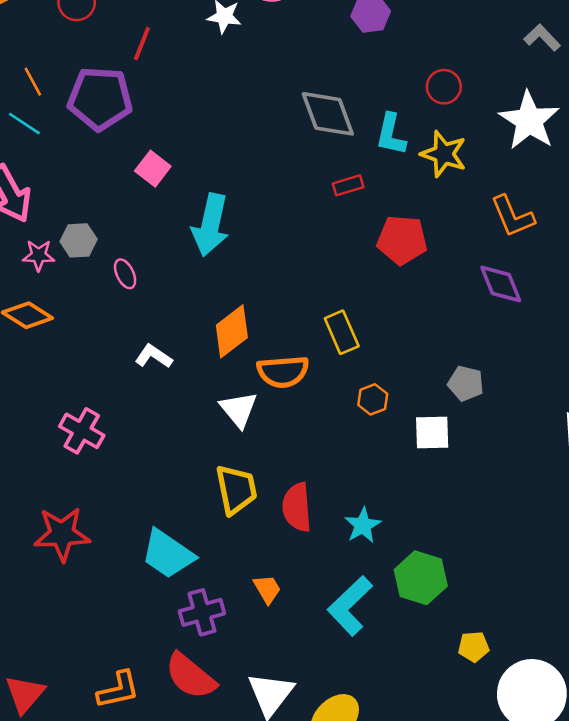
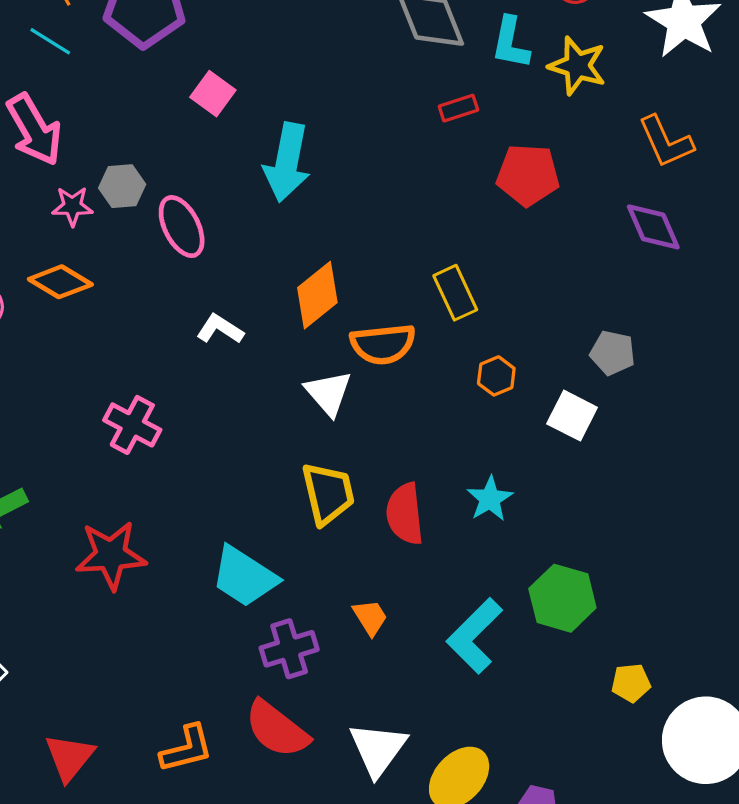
pink ellipse: (125, 274) -> (182, 227), size x1.6
white square: (432, 433) -> (572, 416), turned 30
cyan star: (363, 525) -> (490, 499), moved

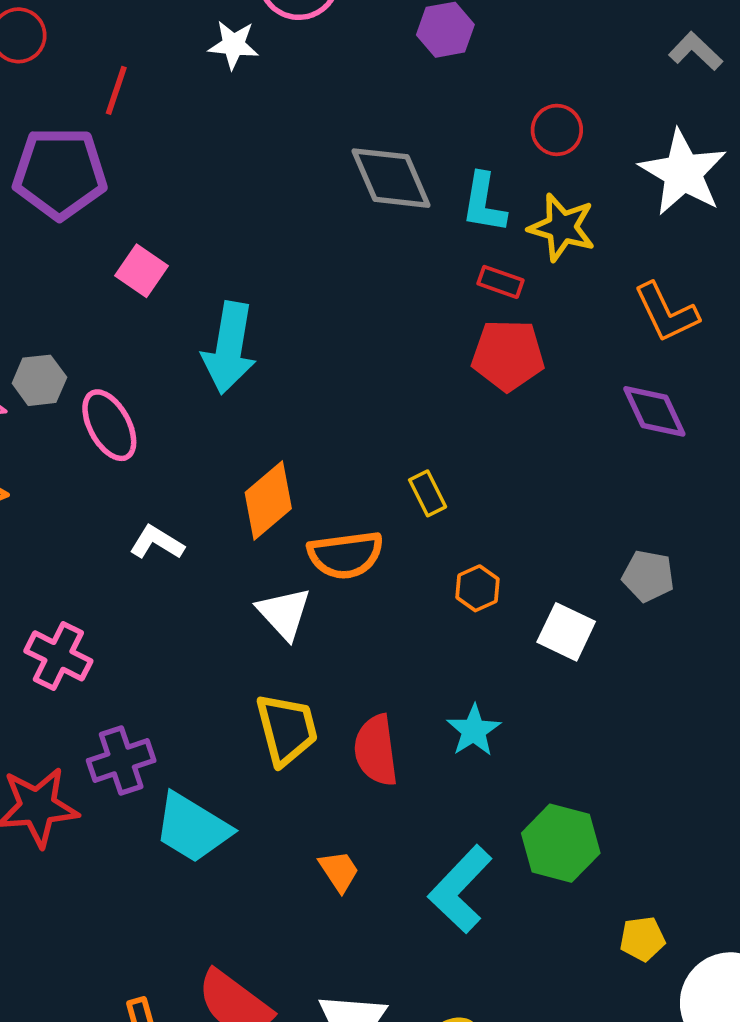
red rectangle: (458, 108) -> (500, 282), moved, turned 39
yellow rectangle: (455, 293) -> (428, 493), size x0.7
gray pentagon: (613, 353) -> (648, 576), moved
purple cross: (289, 649) -> (121, 760), moved

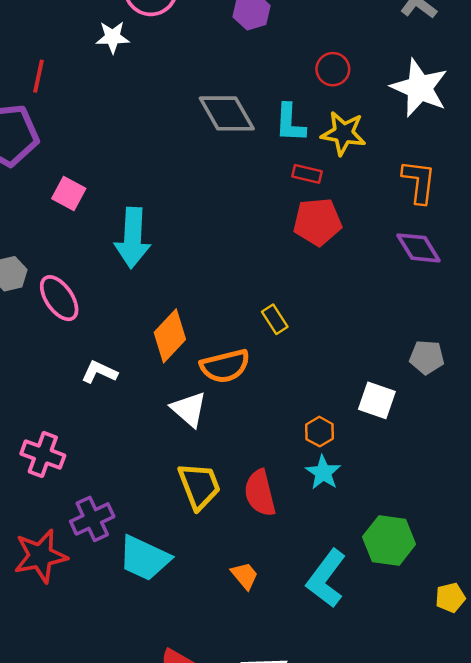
orange L-shape: (666, 312) -> (419, 182), turned -141
orange hexagon: (477, 588) -> (320, 432), moved

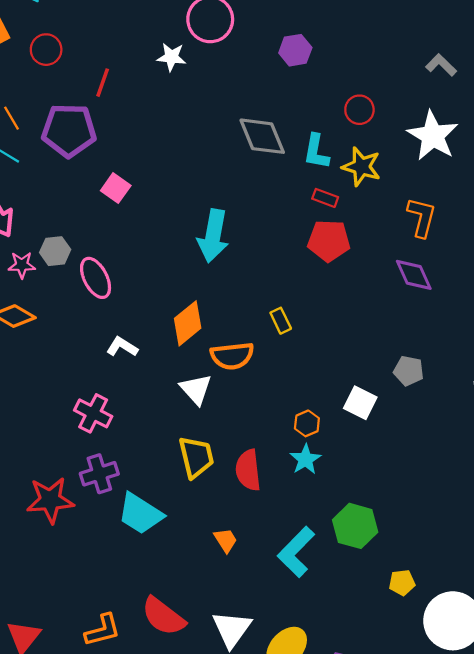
cyan arrow: (133, 238) -> (213, 236), moved
pink cross: (43, 455) -> (93, 413), moved

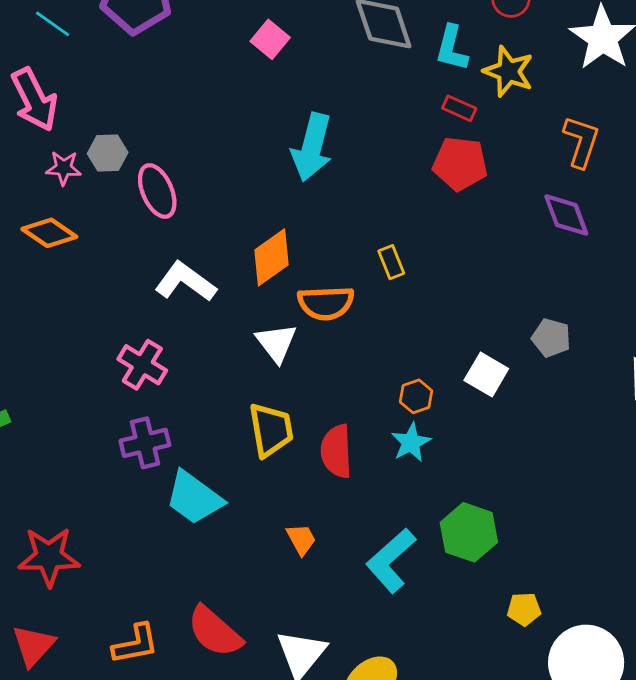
pink square: (116, 188) -> (270, 39), moved
white L-shape: (122, 347) -> (185, 282), size x1.5
red star: (50, 500) -> (49, 557), moved

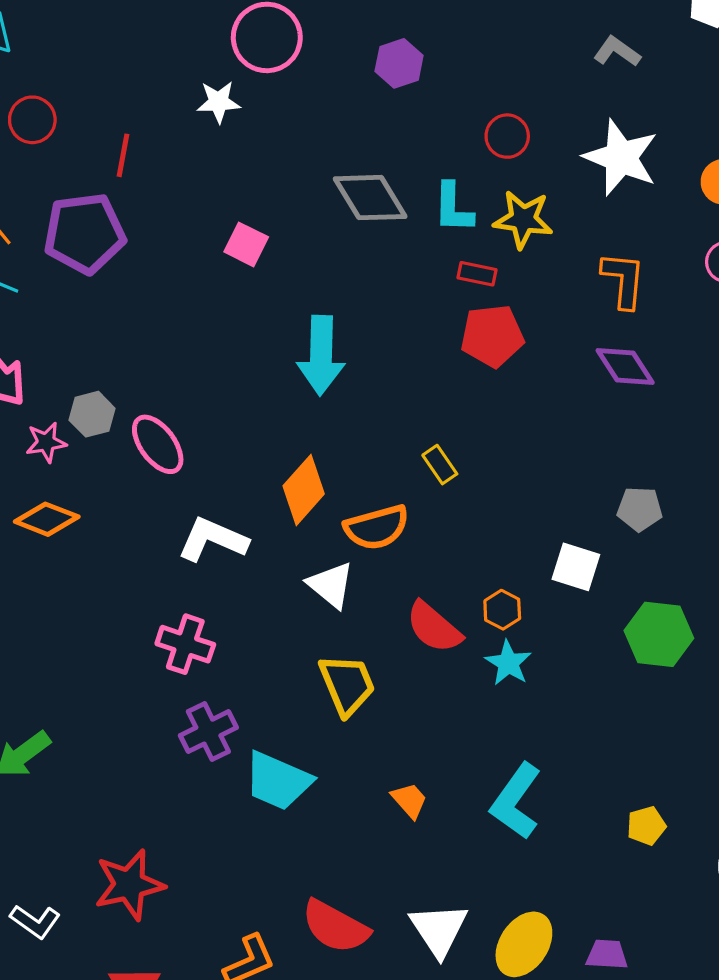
red semicircle: (336, 451) -> (434, 627), moved, turned -34
green hexagon: (469, 532) -> (659, 634), moved
yellow pentagon: (524, 609) -> (646, 826), moved

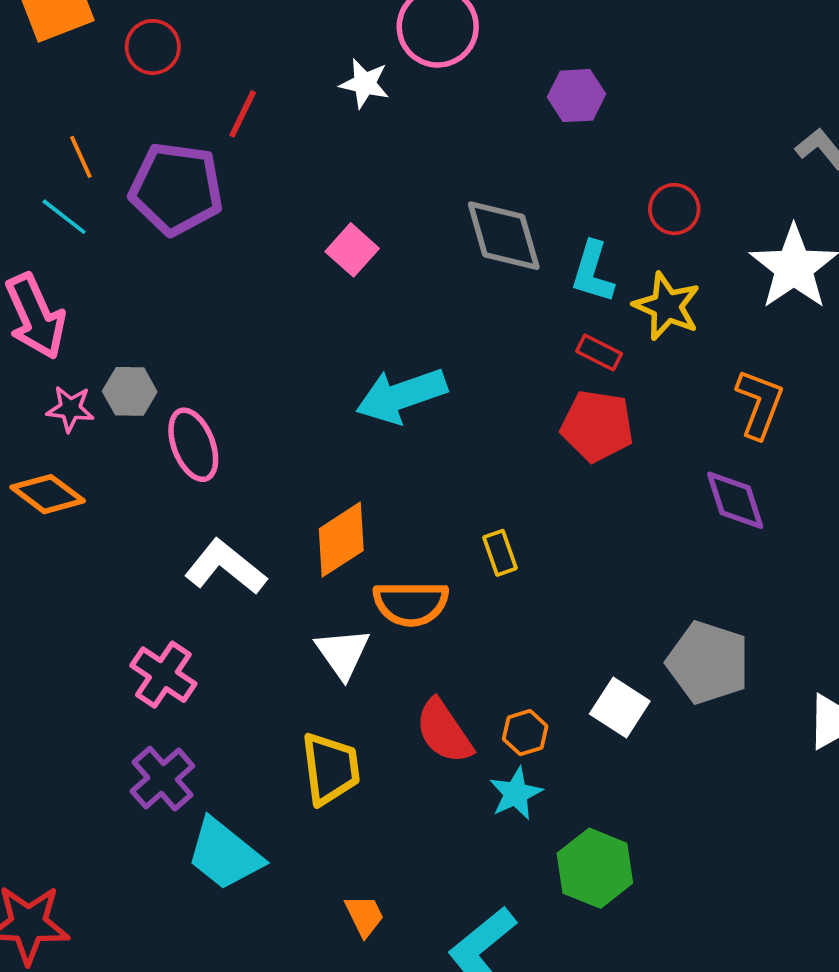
cyan arrow: (321, 355) -> (401, 396), turned 54
gray pentagon: (640, 509) -> (708, 663), size x1.6
green hexagon: (659, 634) -> (595, 868), moved
purple cross: (208, 732) -> (162, 779), turned -30

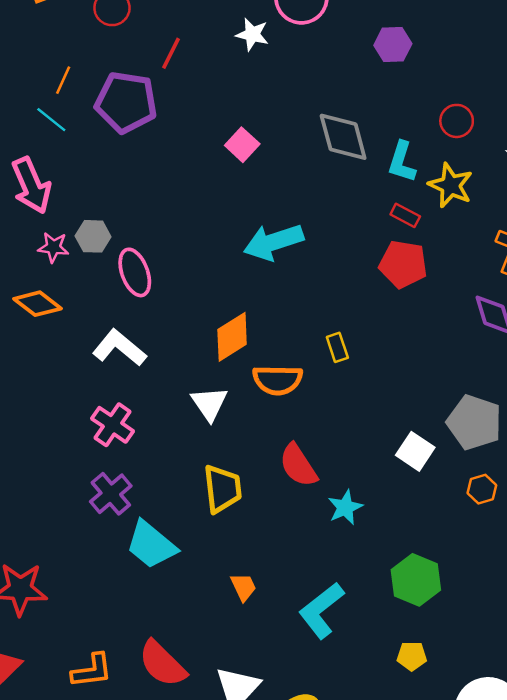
orange line: (81, 157) -> (63, 80), turned 48
white L-shape: (225, 567) -> (119, 348), moved
white triangle: (343, 653) -> (209, 404), moved
orange hexagon: (525, 733) -> (482, 489), moved
green hexagon: (595, 868) -> (416, 580), moved

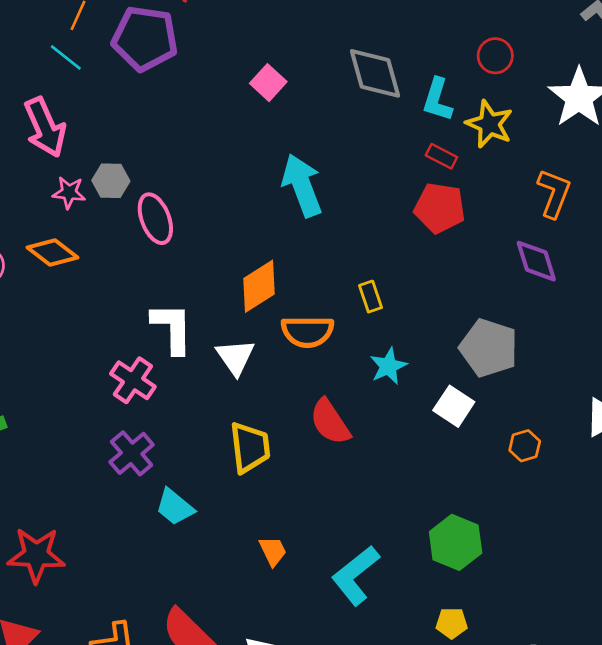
cyan arrow: (273, 242) -> (302, 185), turned 88
white L-shape: (119, 348) -> (172, 328), moved, turned 50
gray pentagon: (474, 422) -> (489, 348), moved
cyan star: (345, 507) -> (388, 366), moved
cyan trapezoid: (151, 545) -> (175, 507), size x0.7

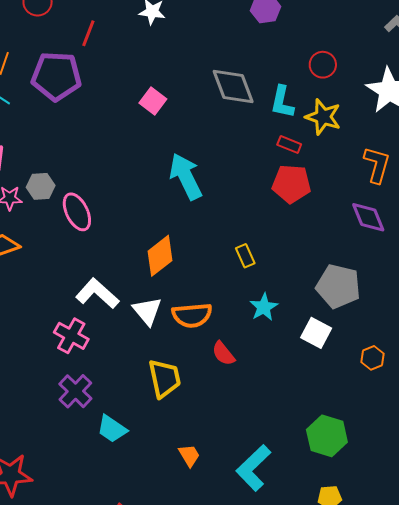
white L-shape: (172, 328) -> (97, 294), turned -42
orange semicircle: (307, 332) -> (192, 315), moved
red semicircle: (330, 422) -> (223, 353), size x0.7

